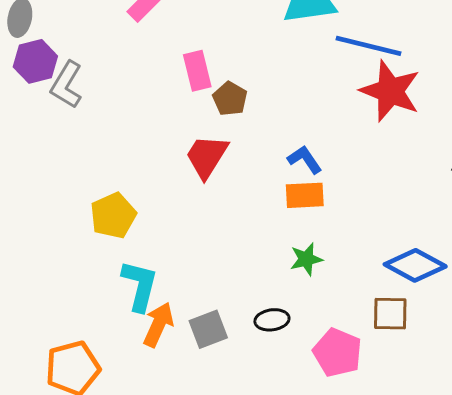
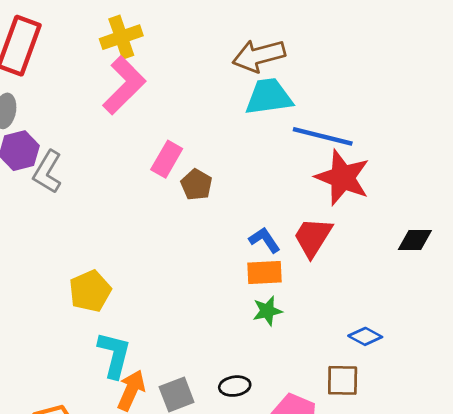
pink rectangle: (197, 71) -> (167, 159), turned 44
red trapezoid: (207, 156) -> (313, 237), moved
green star: (306, 259) -> (267, 311), moved
blue diamond: (415, 265) -> (365, 336), size x0.6

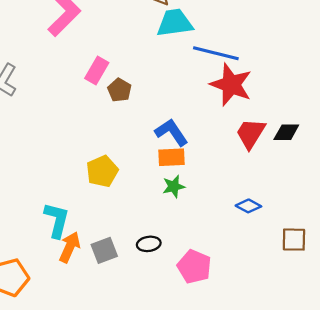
red trapezoid: (313, 237) -> (251, 133), moved
blue L-shape: (265, 240) -> (171, 132), size x1.4
yellow pentagon: (90, 291) -> (102, 171), moved
brown square: (343, 380) -> (294, 240), moved

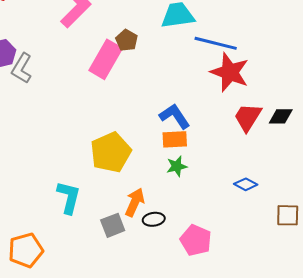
pink rectangle: (97, 71) -> (106, 59), size x1.5
brown pentagon: (119, 90) -> (127, 40), moved
yellow pentagon: (102, 171) -> (111, 152), size x1.4
orange arrow: (70, 247) -> (135, 202), moved

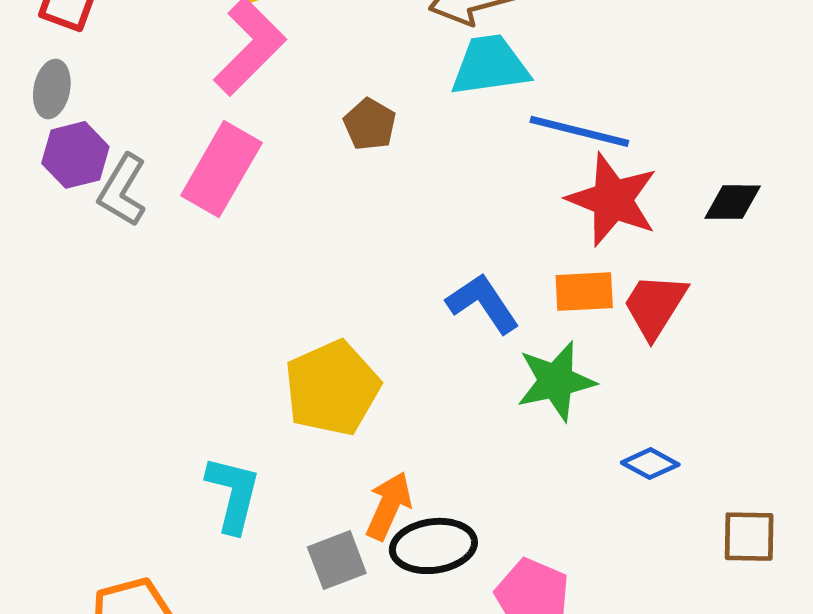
pink rectangle: (106, 59) -> (221, 169), moved
black diamond: (281, 116) -> (733, 202), moved
orange rectangle: (175, 139) -> (584, 292), moved
green star: (177, 166) -> (556, 381), moved, size x1.6
black ellipse: (154, 219) -> (433, 546), size x1.6

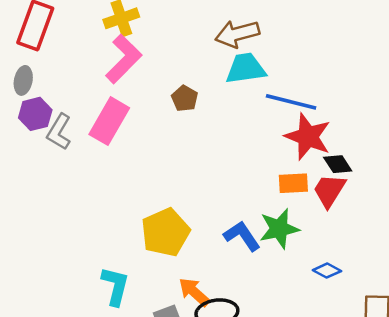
black diamond: (733, 202) -> (338, 164), moved, turned 56
blue L-shape: (483, 303) -> (242, 236), moved
orange arrow: (389, 506) -> (194, 292), turned -72

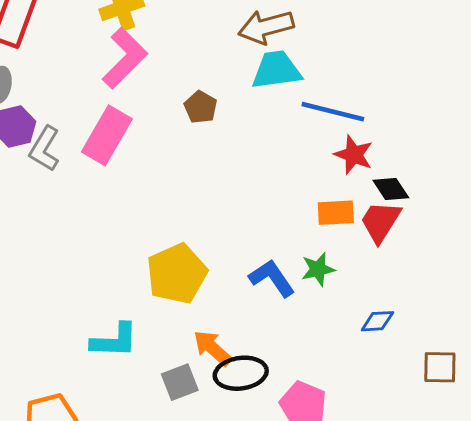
red star: (308, 137) -> (354, 155), size x0.7
green star: (279, 229) -> (318, 269), size x0.7
blue diamond: (327, 271) -> (377, 321), turned -32
cyan L-shape: (115, 286) -> (114, 341), turned 78

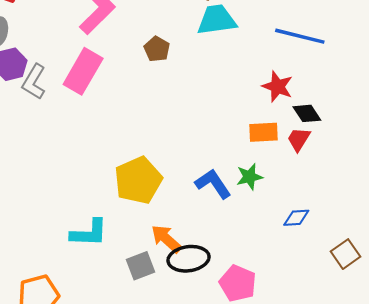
blue line: (333, 112) -> (300, 36), moved
red trapezoid: (380, 222) -> (299, 139), size x0.7
brown square: (440, 367) -> (345, 254), turned -36

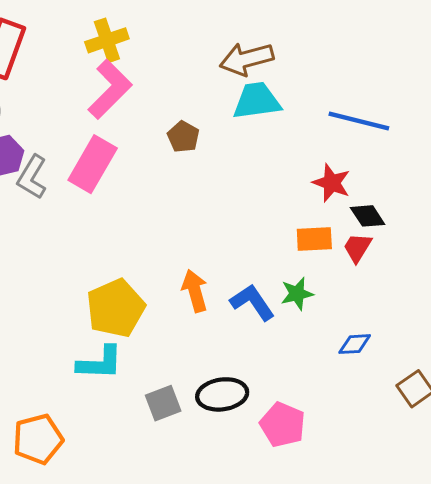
yellow pentagon: (138, 180) -> (116, 308), moved
orange arrow: (166, 239) -> (195, 291), moved, turned 32

